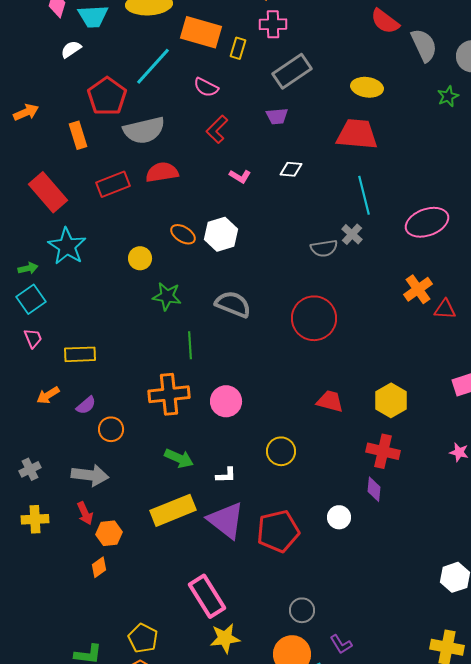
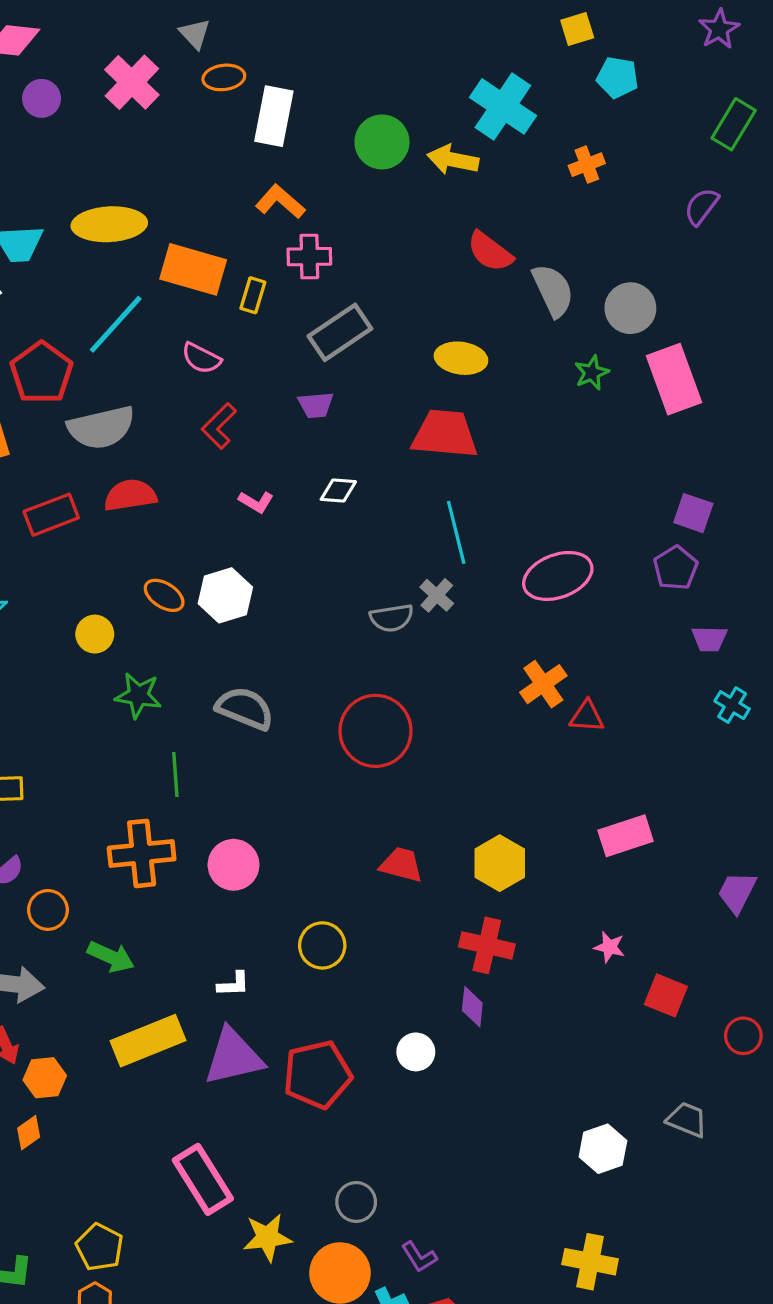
green arrow: (179, 458) -> (111, 957), moved
purple triangle: (226, 520) -> (234, 1057), turned -51
yellow star: (225, 638) -> (267, 1237), moved

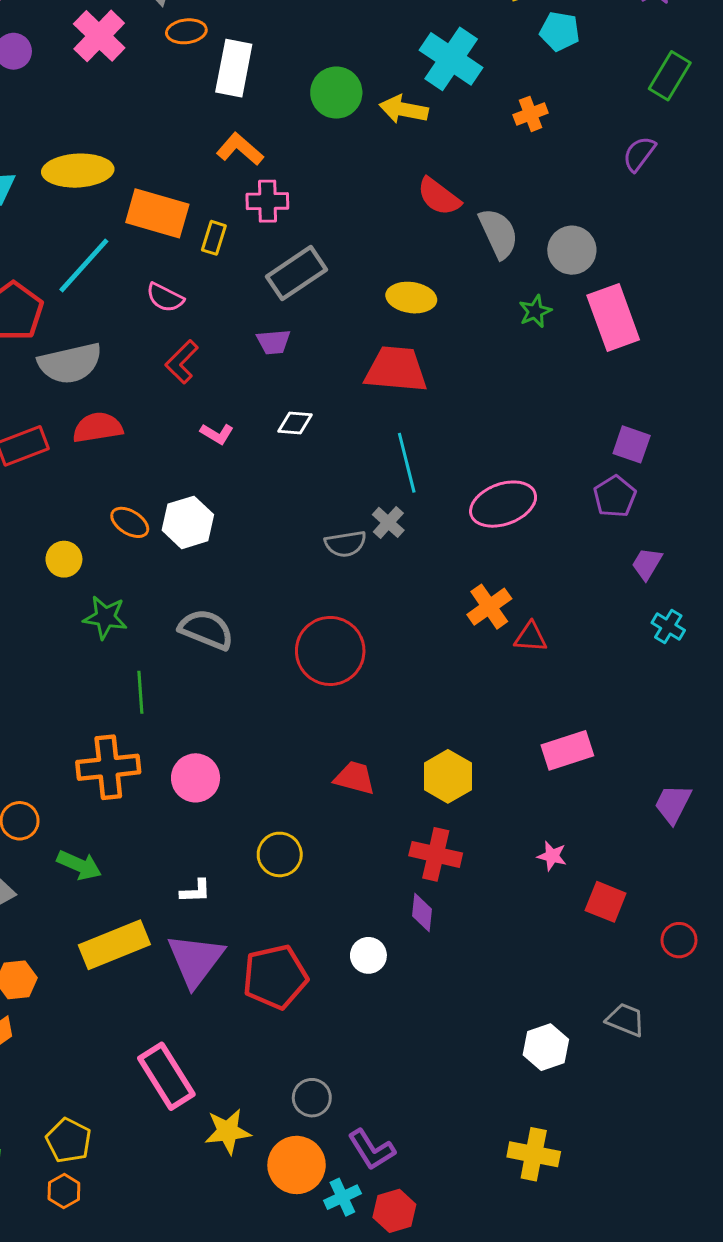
purple trapezoid: (709, 639) -> (647, 564), turned 120
purple triangle: (234, 1057) -> (196, 960), turned -40
purple L-shape: (419, 1257) -> (371, 1150), size x1.4

